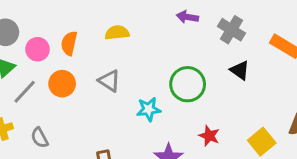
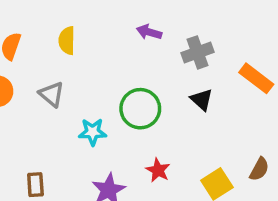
gray cross: (231, 30) -> (198, 52), turned 32
yellow semicircle: (117, 33) -> (67, 41), turned -90

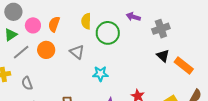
orange rectangle: (256, 78) -> (184, 65), moved
green circle: (140, 109) -> (108, 33), moved

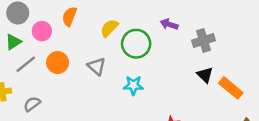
yellow semicircle: (86, 21) -> (109, 28), turned 42
orange semicircle: (54, 24) -> (69, 16), moved
cyan star: (100, 74) -> (133, 85), moved
gray semicircle: (27, 83) -> (32, 104), turned 72

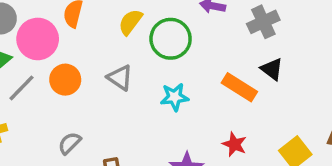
pink circle: (42, 31) -> (38, 39), size x1.5
orange rectangle: (231, 88) -> (239, 87), moved
gray semicircle: (32, 104) -> (70, 143), moved

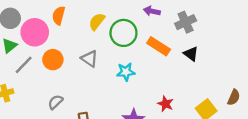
orange rectangle: (239, 87) -> (159, 46), moved

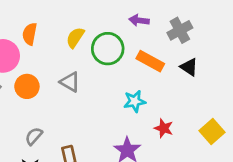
cyan star: (126, 72) -> (135, 101), moved

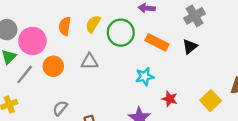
gray cross: (180, 30) -> (195, 16), moved
orange semicircle: (30, 34) -> (65, 26), moved
black triangle: (189, 67) -> (190, 47), turned 49
gray triangle: (70, 82) -> (90, 62), turned -30

